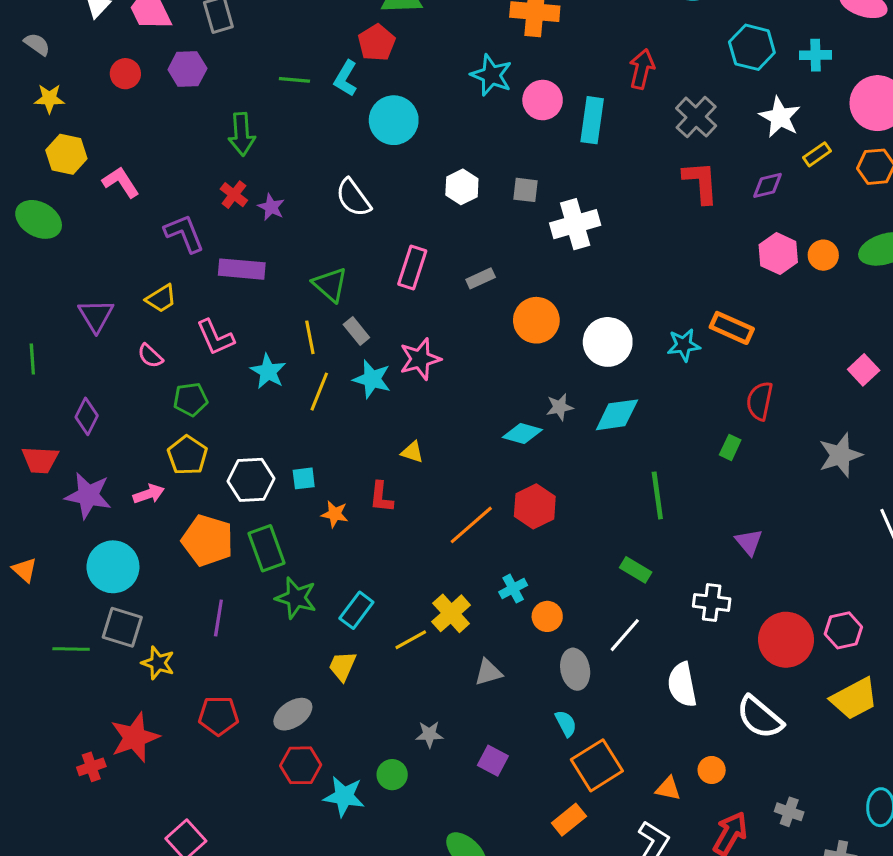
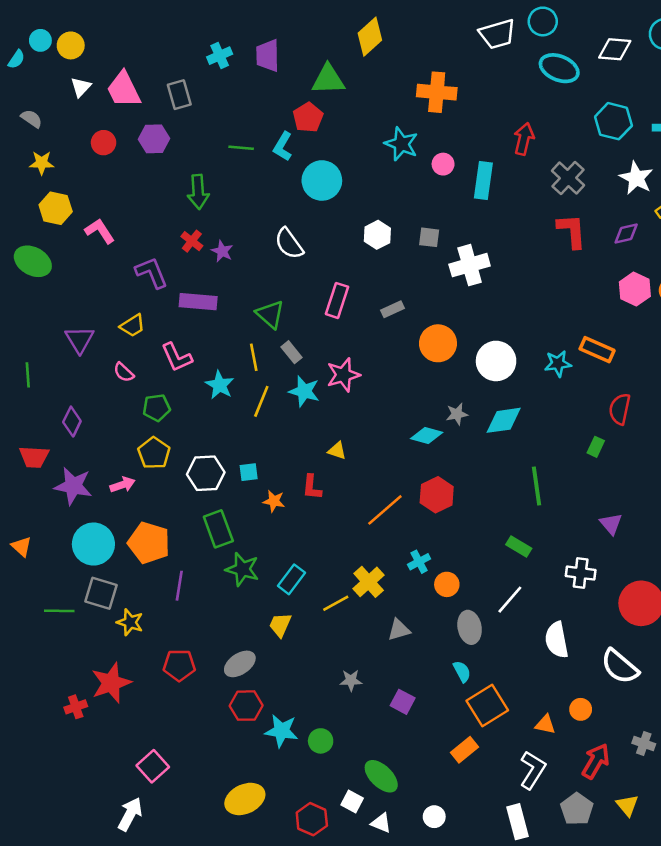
pink circle: (543, 100) -> (443, 164), size x0.7
orange pentagon: (208, 540) -> (149, 543), moved
green circle: (392, 775) -> (321, 741), moved

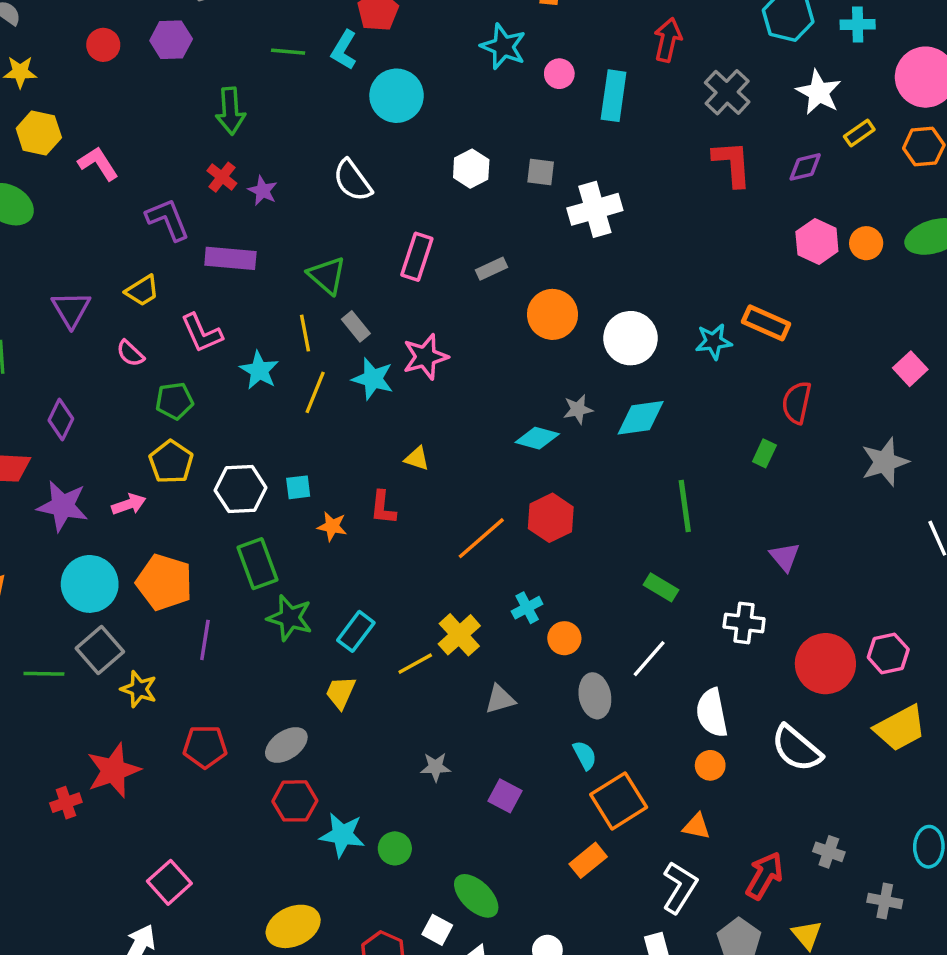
gray square: (101, 593) -> (100, 650), turned 32
orange circle: (581, 709) -> (710, 765), moved

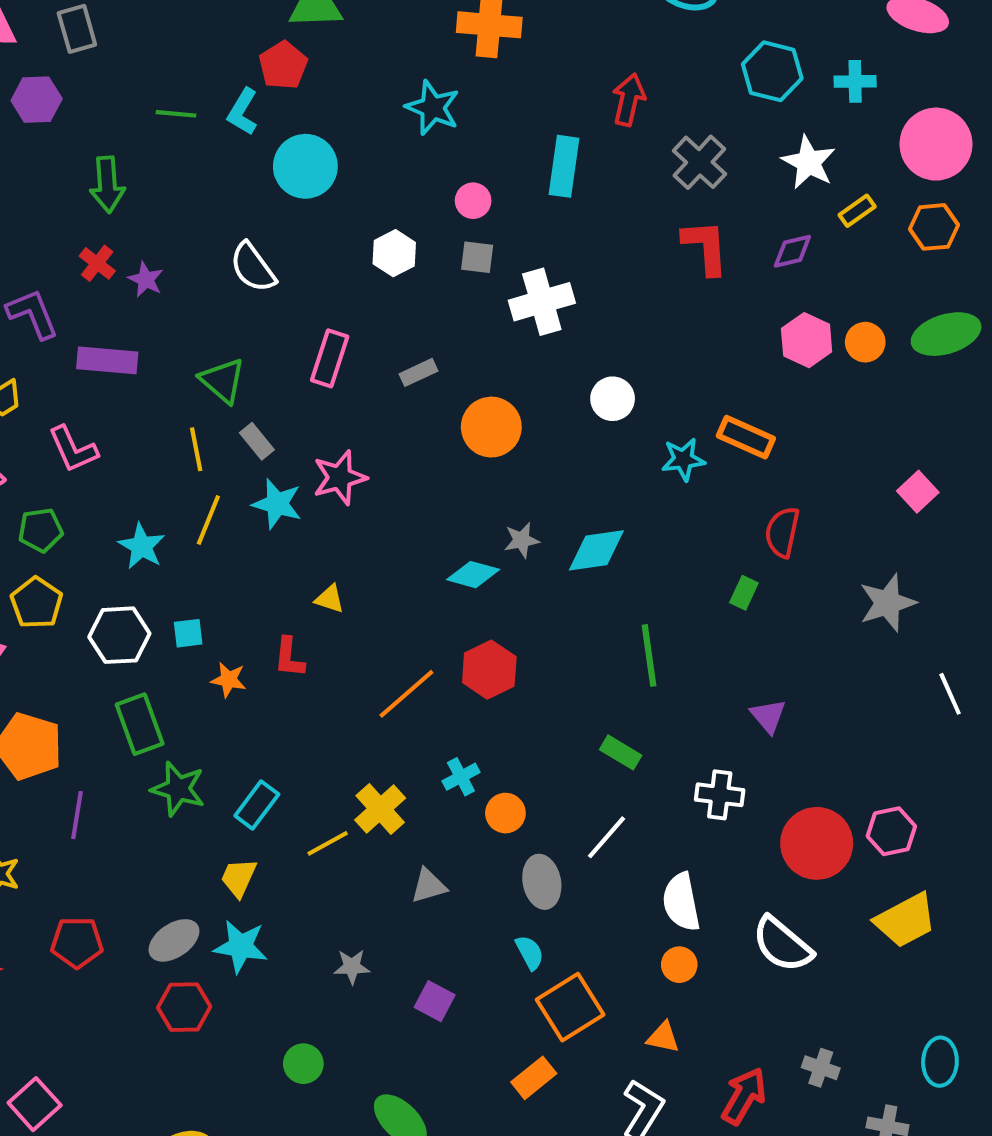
pink circle: (559, 74) -> (473, 201), moved
white circle: (630, 338) -> (613, 399), moved, size x0.7
cyan star: (259, 370) -> (142, 546), moved
cyan star: (342, 835) -> (241, 946), moved

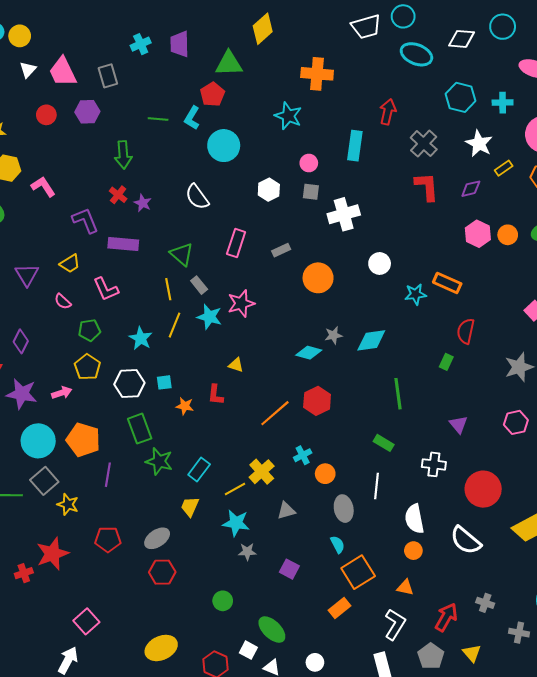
pink hexagon: (891, 831) -> (516, 422), moved
white line: (606, 837) -> (376, 486), turned -35
cyan star: (241, 946) -> (236, 523), moved

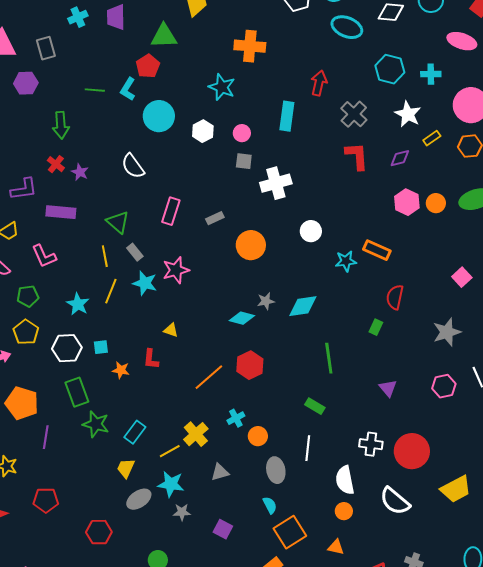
white hexagon: (269, 190) -> (203, 131), moved
purple L-shape: (85, 220) -> (24, 189), turned 104
white cross: (434, 464) -> (371, 444), moved
gray ellipse: (157, 538) -> (139, 499), moved

